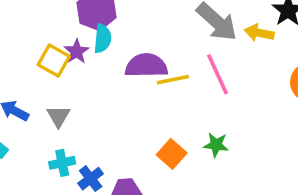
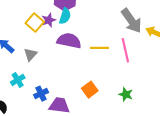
purple semicircle: (146, 66) -> (69, 41), moved
green star: (216, 145) -> (126, 94), moved
cyan cross: (62, 163) -> (18, 80), moved, turned -32

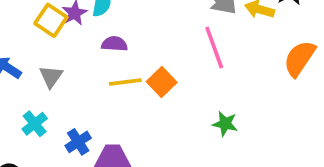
purple semicircle: (69, 41) -> (114, 44), size x0.6
yellow line: (100, 48) -> (125, 82), moved
orange square: (90, 90) -> (162, 82), moved

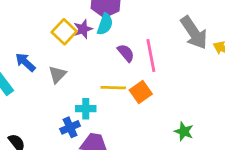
purple semicircle: (114, 44) -> (126, 53), moved, turned 36
pink line: (214, 48) -> (151, 55), moved
cyan cross: (35, 124) -> (86, 109), moved, turned 30

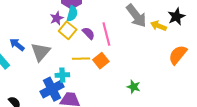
yellow square: (64, 32) -> (68, 30), moved
gray triangle: (57, 74) -> (40, 52), size x1.5
blue cross: (70, 127) -> (52, 89), size x1.6

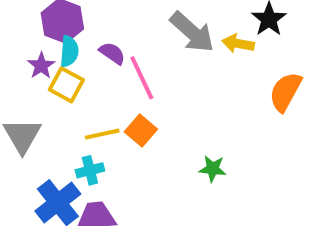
purple semicircle: (88, 33) -> (112, 53), moved
cyan cross: (62, 75) -> (90, 170), moved

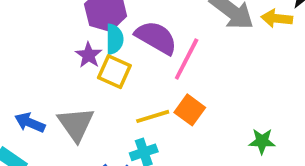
purple semicircle: (112, 53) -> (156, 38), size x1.6
pink line: (142, 78) -> (187, 59), turned 57

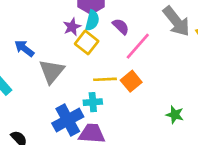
purple semicircle: (156, 38) -> (121, 26), size x0.6
blue arrow: (30, 123) -> (24, 48), moved

